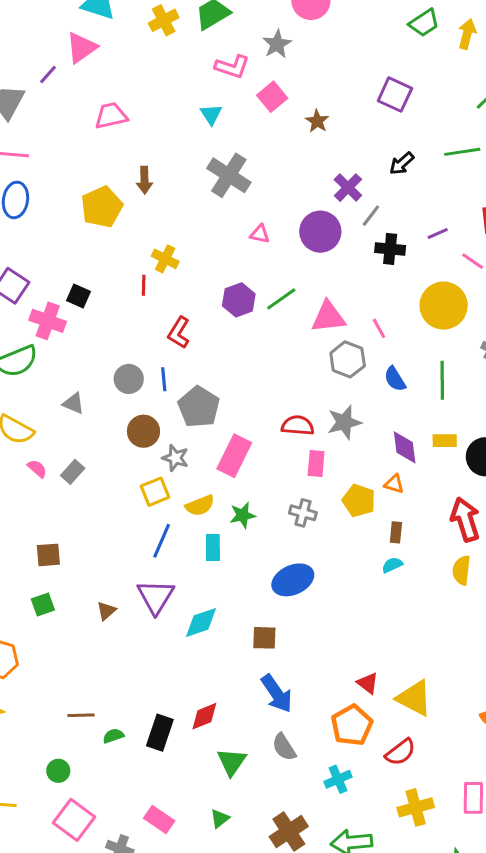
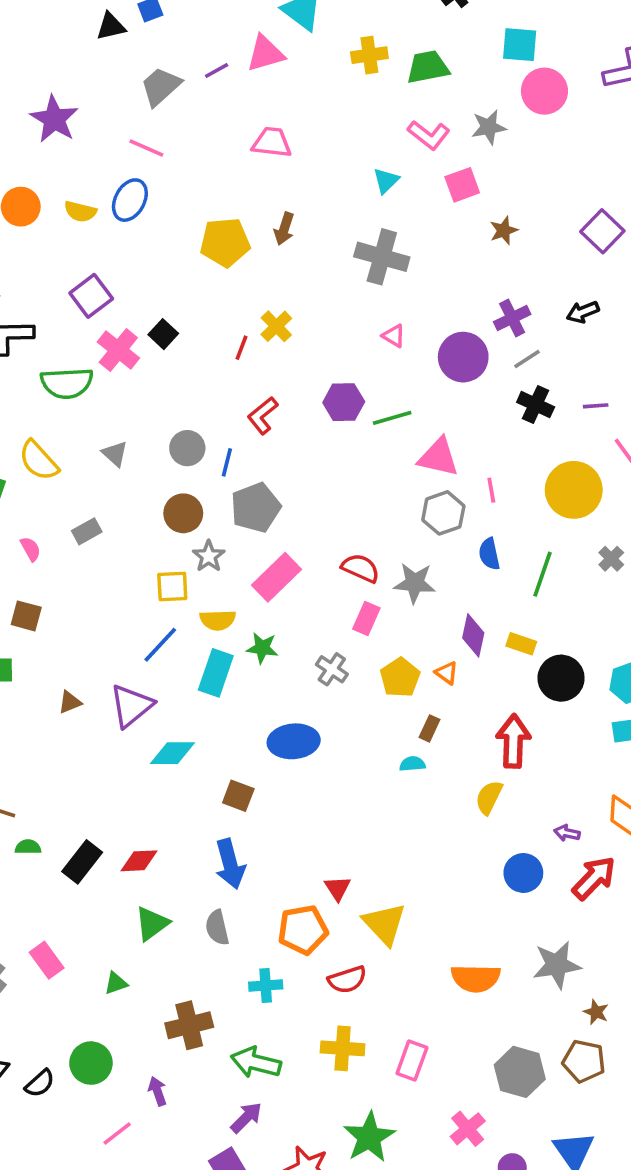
gray cross: (229, 175) -> (382, 257), turned -36
pink semicircle: (37, 469) -> (31, 549), moved
cyan rectangle: (213, 547) -> (216, 673), size x1.4

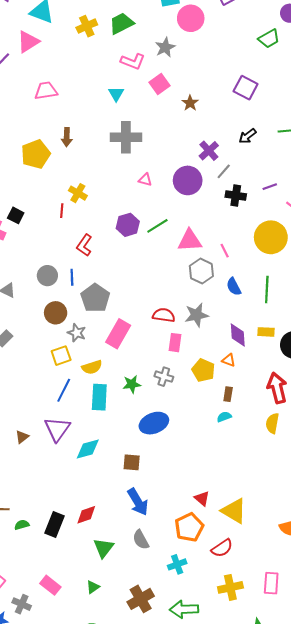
green star: (262, 648) -> (132, 384), moved

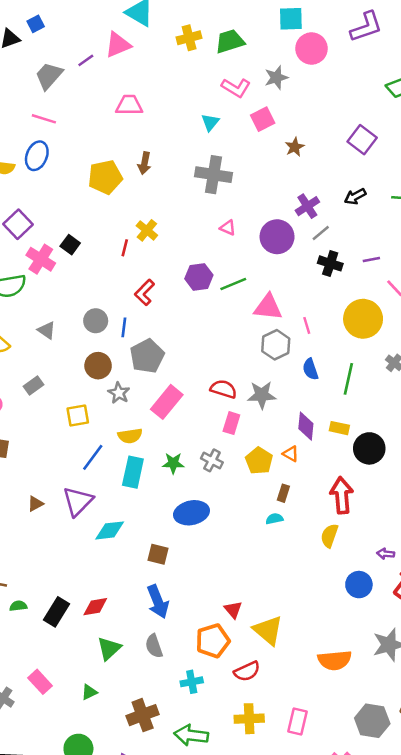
yellow square: (61, 356) -> (78, 415), moved

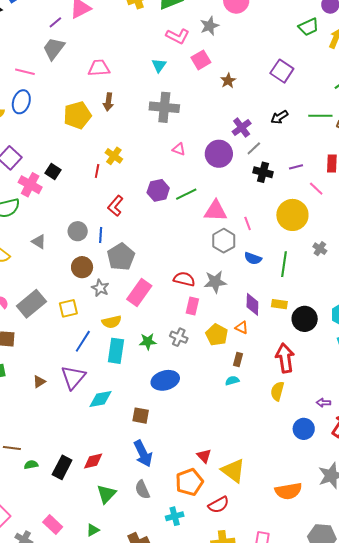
gray trapezoid: (49, 76) -> (54, 48), moved
pink trapezoid: (129, 105) -> (99, 68), moved
blue semicircle: (310, 369) -> (253, 258), turned -48
gray rectangle: (33, 386) -> (31, 304), moved, size x1.8

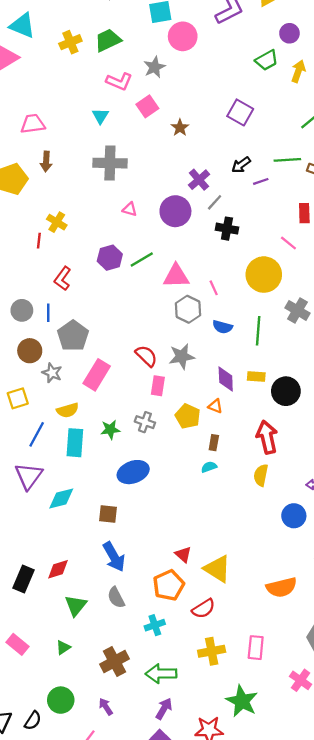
purple line: (296, 167) -> (261, 181), moved
gray cross: (320, 249) -> (297, 310), size x1.5
red semicircle: (184, 279) -> (146, 356), turned 35

